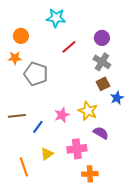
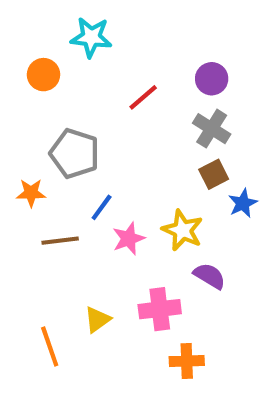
cyan star: (56, 18) -> (91, 37), moved
orange star: (15, 58) -> (31, 193), moved
brown line: (17, 116) -> (60, 241), moved
blue line: (38, 127) -> (102, 207), moved

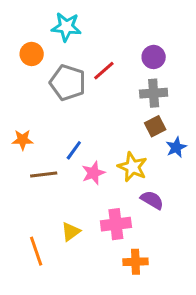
gray cross: (212, 129) -> (154, 93), turned -36
gray pentagon: (75, 153) -> (68, 83), moved

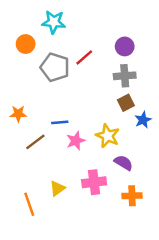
blue line: (74, 150) -> (60, 122), turned 49
brown line: (44, 174) -> (35, 142), turned -30
orange cross: (136, 262) -> (132, 196), moved

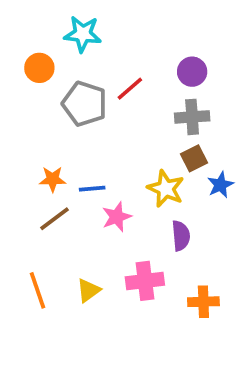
orange star: (18, 114) -> (53, 179), moved
yellow star: (108, 136) -> (166, 189), moved
purple semicircle: (123, 163) -> (181, 236), moved, turned 54
orange line: (29, 204) -> (37, 290), moved

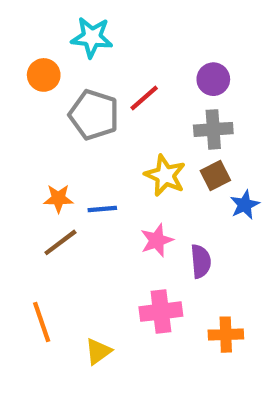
yellow star: (166, 189) -> (165, 175), moved
pink star: (117, 217) -> (157, 240), moved
yellow triangle: (88, 290) -> (98, 351), moved

